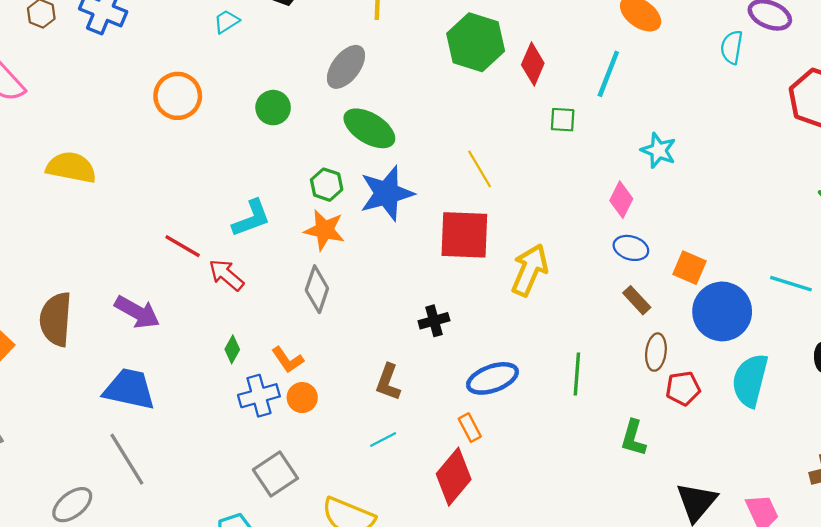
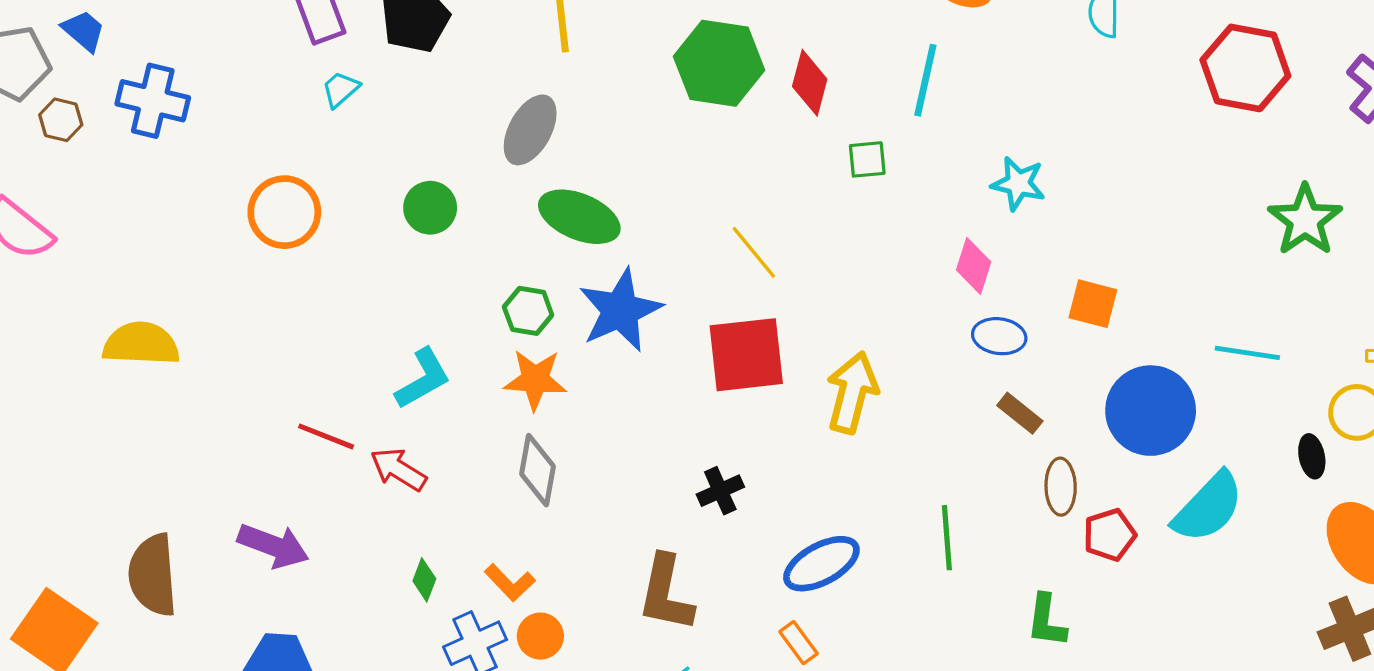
orange square: (689, 268) -> (1093, 304), moved
cyan semicircle: (750, 380) -> (1208, 507), turned -142
brown L-shape: (388, 382) -> (666, 593), size x1.4

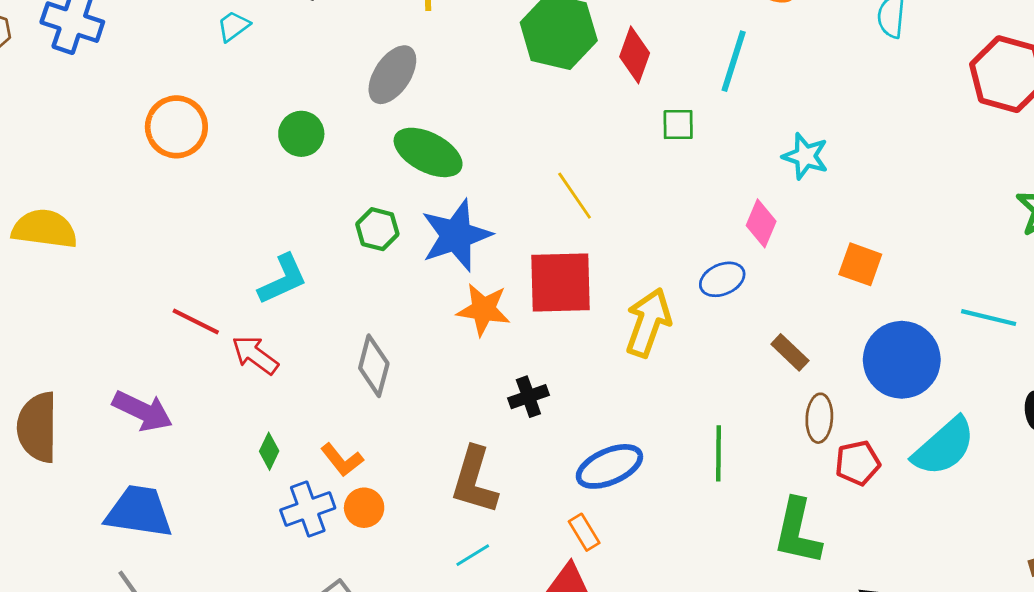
blue ellipse: (999, 336) -> (722, 279), moved, turned -36
orange star: (535, 380) -> (483, 310), moved
green L-shape: (1046, 621) -> (797, 532), size x1.4

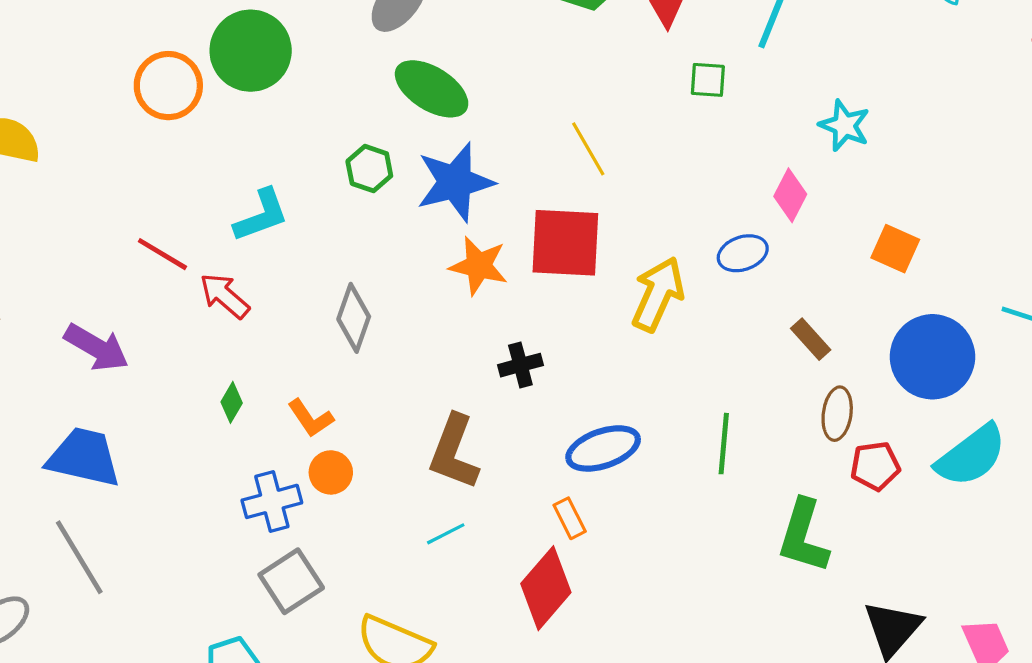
orange circle: (176, 127) -> (168, 86), moved
green circle: (301, 134) -> (251, 51), moved, size x1.6
blue cross: (308, 509) -> (272, 501), moved

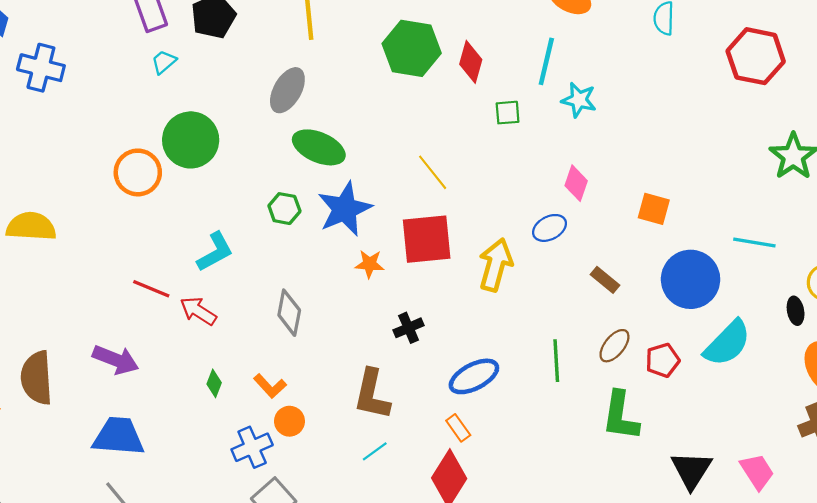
cyan star: (844, 126) -> (579, 100), moved
orange star: (479, 266) -> (370, 264), size x0.7
brown ellipse: (837, 414) -> (614, 346), moved, turned 40

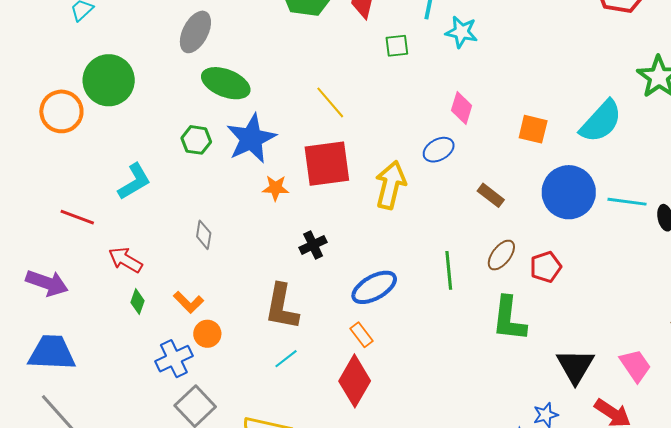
cyan line: (754, 243) -> (627, 202), moved
red arrow: (198, 311) -> (125, 260), moved
gray diamond: (289, 313) -> (204, 235), size x0.7
cyan semicircle: (727, 343) -> (601, 121), moved

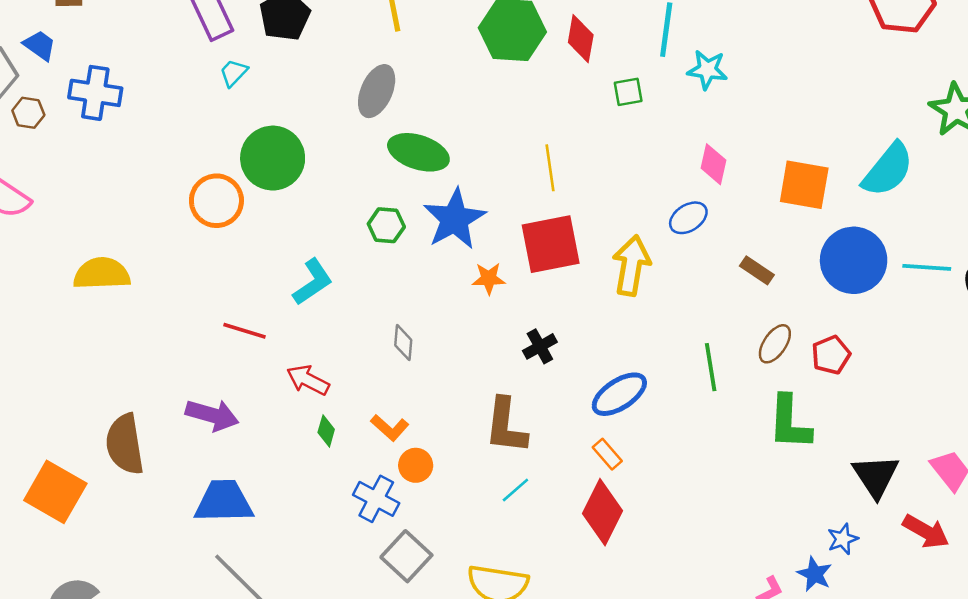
yellow line: (330, 102) -> (550, 168), turned 36
orange square: (533, 129) -> (804, 185), size x1.4
blue cross: (174, 359) -> (376, 499), turned -33

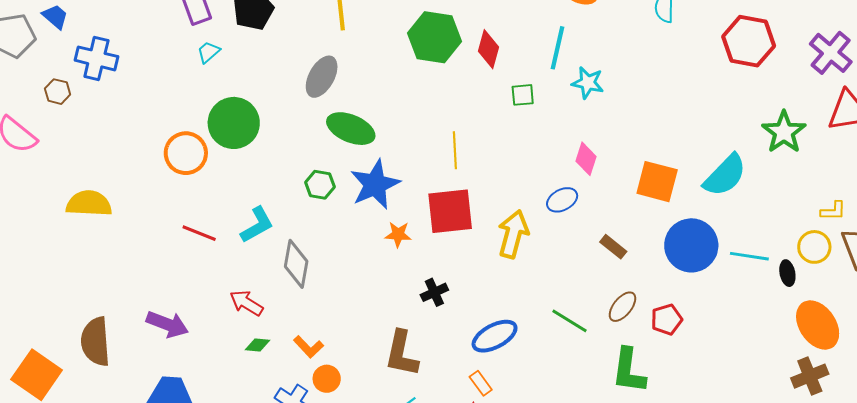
brown hexagon: (28, 113) -> (58, 92), moved
red line: (245, 331) -> (199, 233), moved
gray diamond: (403, 343) -> (296, 264), moved, size x1.6
green line: (711, 367) -> (570, 321), turned -54
green diamond: (326, 431) -> (258, 345), turned 75

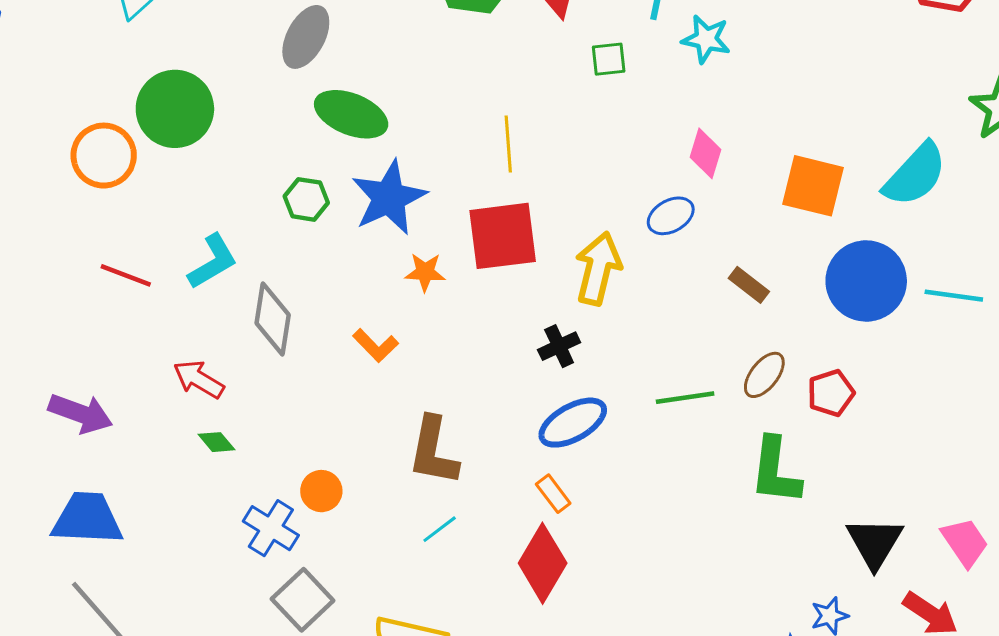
black cross: (434, 292) -> (559, 346), moved
green line: (570, 321) -> (685, 398), turned -39
green diamond: (258, 345) -> (217, 442), turned 45
orange L-shape: (309, 347) -> (375, 345), moved

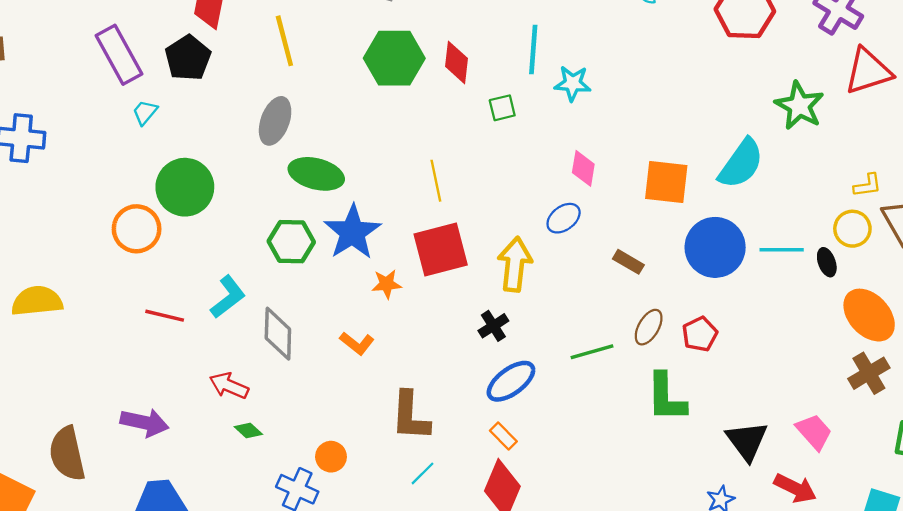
green hexagon: (306, 199) -> (291, 242), size x1.4

